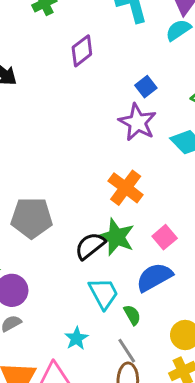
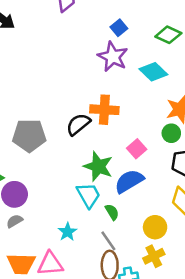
orange cross: (126, 188) -> (104, 110), turned -32
green star: (116, 237) -> (98, 166), moved
black semicircle: (90, 246) -> (78, 124), moved

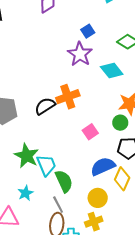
orange cross: (104, 110) -> (68, 97), turned -30
green star: (98, 166) -> (27, 156), moved
blue semicircle: (129, 181) -> (103, 166), moved
green semicircle: (112, 212) -> (64, 181), size x1.6

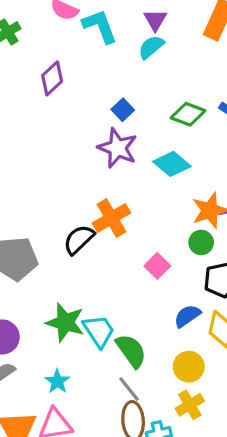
blue semicircle: (103, 166) -> (187, 316), size x0.7
cyan star: (25, 193) -> (57, 381), moved

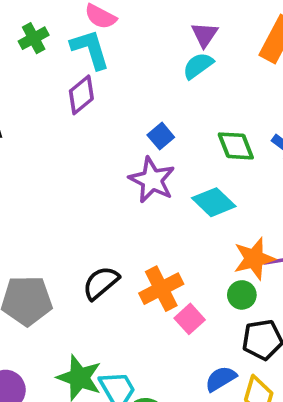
cyan L-shape: (100, 26) -> (90, 49), moved
green diamond: (188, 114) -> (236, 146), turned 44
orange cross: (112, 218) -> (161, 289), moved

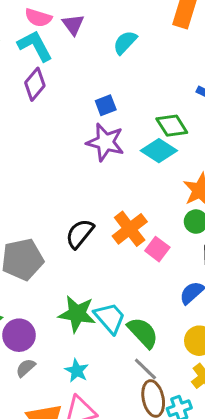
purple triangle: (205, 35) -> (73, 24), moved
blue square: (161, 136) -> (106, 105), turned 30
green diamond: (236, 146) -> (172, 126), moved

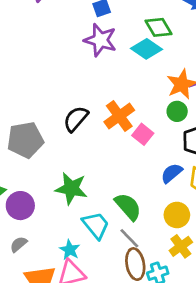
cyan trapezoid: (110, 318) -> (96, 225), moved
gray semicircle: (26, 368) -> (19, 244), moved
cyan star: (77, 371) -> (70, 250), moved

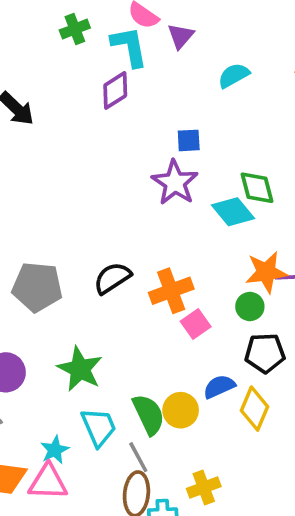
yellow circle: (177, 215) -> (181, 410), moved

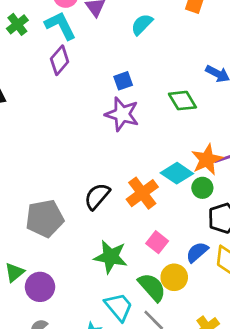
cyan diamond: (233, 212) -> (177, 173), moved
pink square: (196, 324) -> (157, 242), moved
green star: (80, 369) -> (111, 257), moved

